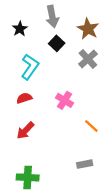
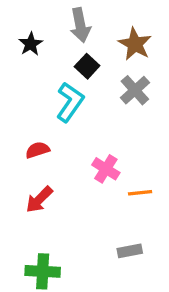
cyan L-shape: (30, 67) -> (70, 102), moved
pink cross: (64, 100) -> (106, 169), moved
orange line: (91, 126) -> (140, 193), turned -48

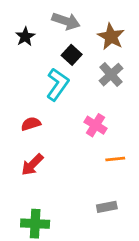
gray arrow: (80, 25) -> (66, 21), turned -60
pink cross: (106, 169) -> (96, 125), moved

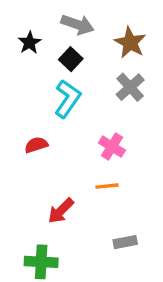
black square: (72, 55) -> (71, 59), moved
orange line: (115, 159) -> (107, 186), moved
red arrow: (32, 165) -> (61, 211), moved

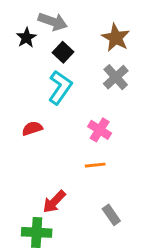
gray arrow: (77, 25) -> (53, 22), moved
red arrow: (61, 211) -> (54, 202), moved
gray rectangle: (125, 242) -> (111, 215), turned 66

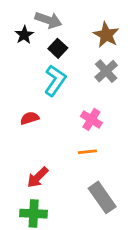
red arrow: (54, 202) -> (38, 177), moved
gray rectangle: (111, 215) -> (102, 197), size x1.6

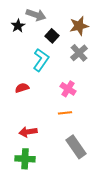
brown star: (106, 35) -> (79, 26), turned 30
black square: (58, 48) -> (52, 36), moved
red arrow: (38, 177) -> (28, 132), turned 36

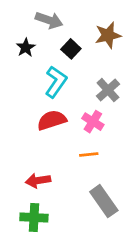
black star: (18, 26) -> (26, 48), moved
gray cross: (79, 53) -> (108, 90), moved
red semicircle: (22, 88) -> (52, 120), moved, size x1.5

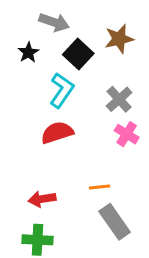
black square: (71, 49) -> (78, 54), size x1.4
pink cross: (93, 122) -> (127, 134), moved
orange line: (89, 154) -> (99, 187), moved

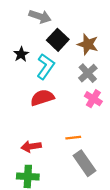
brown star: (119, 39) -> (88, 44), moved, turned 30
black star: (28, 52) -> (21, 54), moved

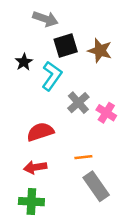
black square: (58, 40) -> (66, 45), turned 30
gray cross: (88, 73) -> (78, 103), moved
red semicircle: (42, 98) -> (40, 132), moved

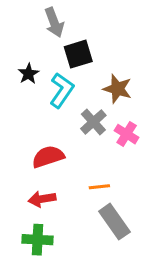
gray arrow: (45, 19) -> (54, 22), turned 50
brown star: (100, 51) -> (117, 89), moved

